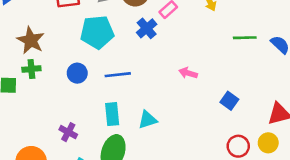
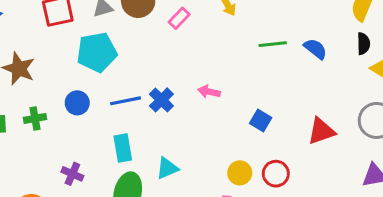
blue cross: (147, 28) -> (161, 100), moved
green cross: (31, 69) -> (35, 118), moved
cyan triangle: (148, 120) -> (167, 168), moved
yellow circle: (268, 143) -> (240, 173), moved

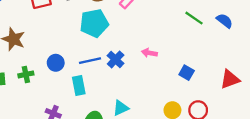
green line: (273, 44) -> (194, 18), turned 42
cyan pentagon: (97, 52) -> (94, 23), moved
cyan rectangle: (123, 148) -> (79, 85), moved

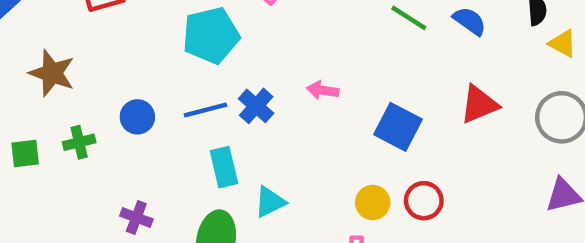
blue square: (187, 73) -> (398, 127), size x1.5
red triangle: (230, 79) -> (479, 104), moved
cyan rectangle: (79, 85) -> (224, 167), moved

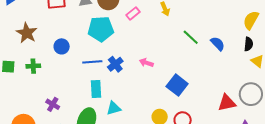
red triangle: (479, 104) -> (227, 103), moved
blue circle: (137, 117) -> (62, 46), moved

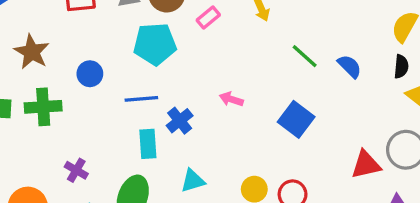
blue cross: (115, 64) -> (180, 121), moved
green cross: (33, 66) -> (43, 107), size x1.5
blue square: (177, 85) -> (296, 119), moved
cyan triangle: (114, 108) -> (193, 181), moved

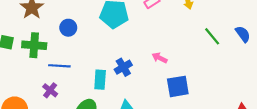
blue semicircle: (350, 66) -> (243, 34), moved
blue line: (141, 99) -> (59, 66), moved
blue square: (296, 119) -> (178, 86), moved, turned 35

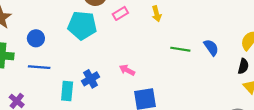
green line: (212, 36) -> (180, 49), turned -42
blue line: (59, 66) -> (39, 67), moved

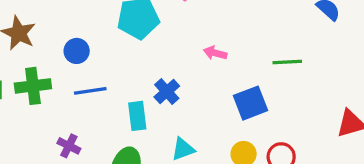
green line: (180, 49) -> (287, 62), moved
pink arrow: (127, 70) -> (215, 53), moved

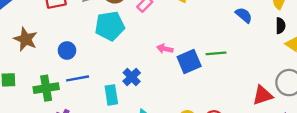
green cross: (33, 86) -> (46, 88), moved
blue square: (250, 103) -> (189, 62), moved

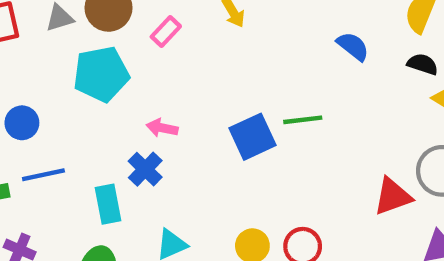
black semicircle: (280, 26) -> (423, 64), turned -70
pink arrow: (165, 49) -> (162, 128), moved

